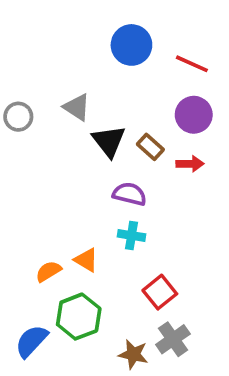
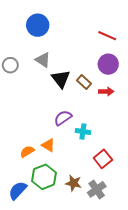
blue circle: (131, 45) -> (38, 25), moved
purple semicircle: (130, 194) -> (63, 118), moved, turned -48
cyan cross: (131, 235) -> (83, 132), moved
red square: (160, 292) -> (103, 159), moved
brown star: (133, 354) -> (73, 183), moved

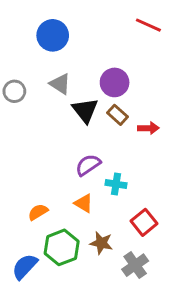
red line: (107, 36) -> (148, 25), moved
purple circle: (108, 64) -> (115, 82), moved
orange triangle: (48, 145) -> (84, 203), moved
brown star: (73, 183) -> (101, 243), moved

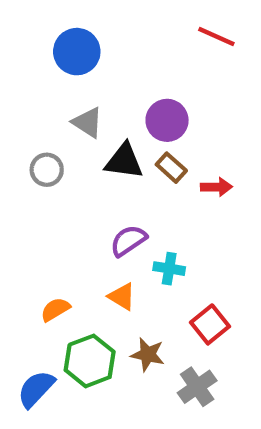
gray circle: (14, 91) -> (47, 170), moved
black triangle: (85, 110) -> (124, 161), turned -44

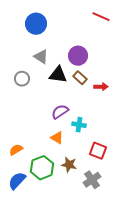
orange semicircle: (55, 309) -> (16, 150), moved
red square: (210, 324) -> (98, 151), turned -30

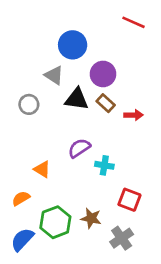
blue circle: (36, 24) -> (73, 45), moved
orange triangle: (57, 138) -> (42, 169), moved

